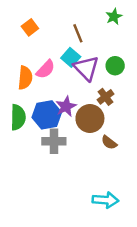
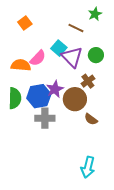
brown line: (78, 33) -> (76, 28), moved, turned -42
orange semicircle: (25, 78) -> (21, 65), turned -90
cyan arrow: (106, 200) -> (88, 167), turned 100

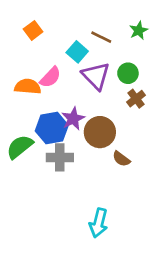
green star: (95, 14) -> (139, 30), moved
cyan square: (59, 48) -> (77, 52), moved
brown cross: (88, 81) -> (136, 99), moved
green semicircle: (15, 98) -> (20, 147), moved, turned -130
cyan arrow: (88, 167) -> (99, 223), moved

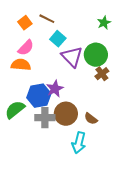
brown line: (101, 37) -> (47, 19), moved
green circle: (128, 73) -> (96, 55), size x1.5
pink semicircle: (50, 77) -> (26, 48), moved
brown circle: (100, 132) -> (66, 114), moved
cyan arrow: (99, 223) -> (79, 143), moved

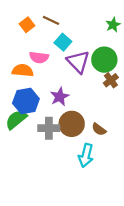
pink semicircle: (26, 48) -> (39, 57), moved, turned 54
blue hexagon: (39, 96) -> (26, 101), moved

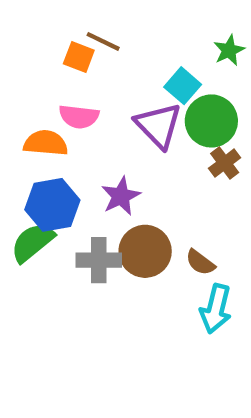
orange square: (27, 25) -> (79, 57), moved, turned -32
cyan square: (63, 42) -> (183, 86), moved
cyan arrow: (86, 155) -> (216, 309), moved

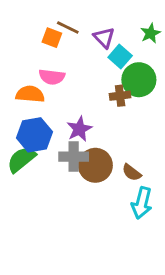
purple triangle: (158, 125) -> (104, 38), moved, size x0.7
brown cross: (225, 163) -> (120, 96), moved, turned 30
gray cross: (99, 260) -> (74, 157), moved

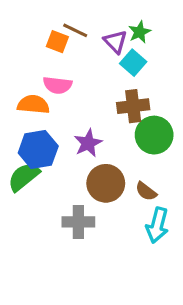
green star: (150, 33) -> (140, 32), moved
green circle: (139, 80) -> (154, 135), moved
brown cross: (120, 96) -> (133, 106), size x1.4
gray cross: (74, 157) -> (78, 222), moved

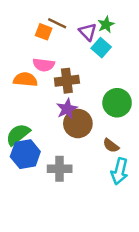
brown cross: (133, 106) -> (67, 81), moved
blue hexagon: (38, 150) -> (25, 154), moved
brown circle: (106, 183) -> (78, 124), moved

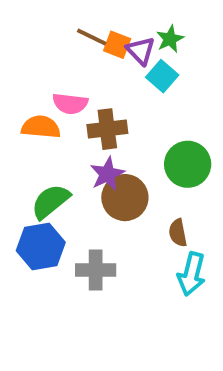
orange square: (44, 32) -> (117, 45), moved
green semicircle: (18, 135) -> (51, 201), moved
brown semicircle: (111, 146) -> (178, 233), turned 42

